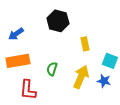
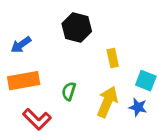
red L-shape: (28, 90) -> (37, 119), turned -50

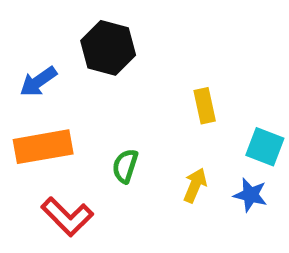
black hexagon: (77, 27) -> (108, 48), moved
yellow arrow: (107, 102) -> (195, 185), size x0.6

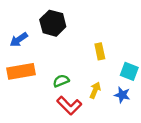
green semicircle: (125, 166) -> (61, 81), turned 49
red L-shape: (67, 217) -> (69, 105), moved

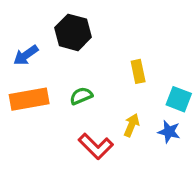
green semicircle: (61, 81) -> (81, 96), moved

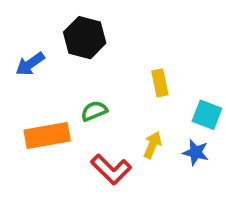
orange rectangle: (29, 99) -> (47, 135), moved

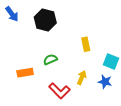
blue arrow: (30, 64) -> (12, 14), moved, turned -91
orange rectangle: (47, 135) -> (25, 73), size x0.7

